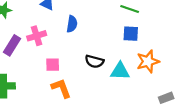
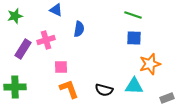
black semicircle: (94, 61) -> (104, 90), moved
cyan triangle: (120, 71) -> (134, 86), moved

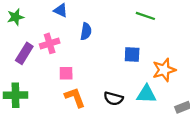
blue square: (134, 38) -> (132, 54), moved

